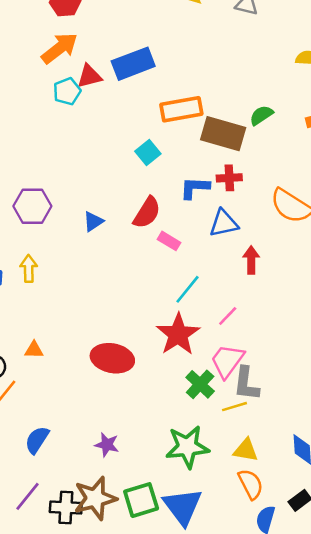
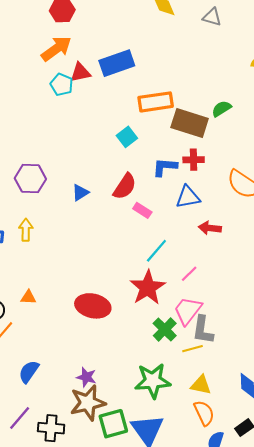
cyan pentagon: (67, 91) -> (62, 85), turned -30
red arrow: (251, 260) -> (210, 228), turned -85
brown star: (95, 498) -> (88, 403), moved

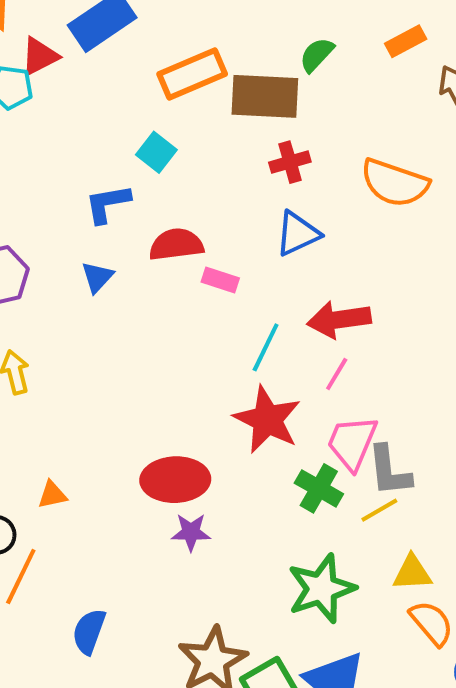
blue L-shape: (165, 167) -> (108, 204), moved
red semicircle: (125, 186) -> (176, 245), turned -116
red arrow: (210, 228) -> (339, 320), moved, size x1.4
purple star: (86, 377) -> (191, 532), moved

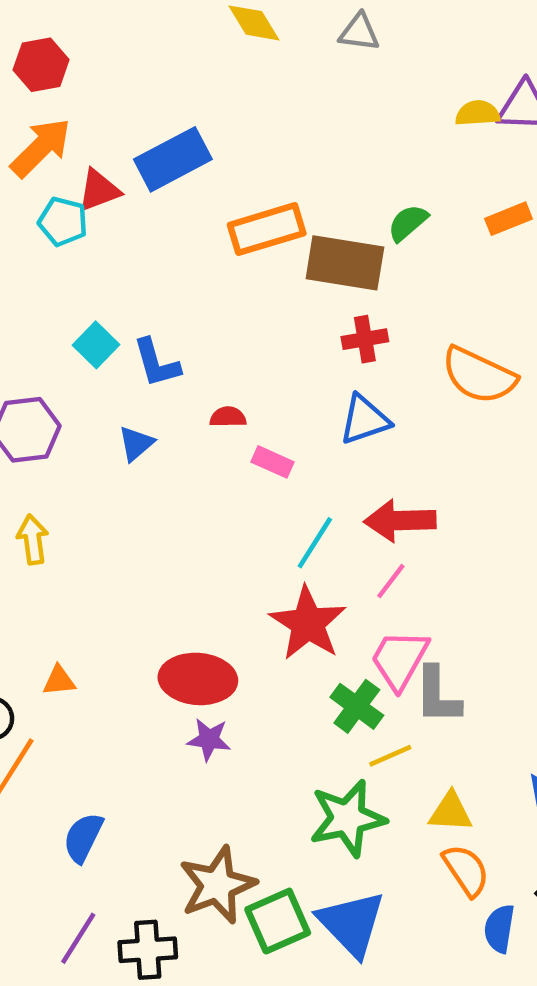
cyan square: (156, 152) -> (96, 345), moved
blue L-shape: (108, 204) -> (156, 363), turned -102
red semicircle: (176, 245) -> (228, 417), size x0.6
yellow line: (379, 510) -> (390, 756), moved

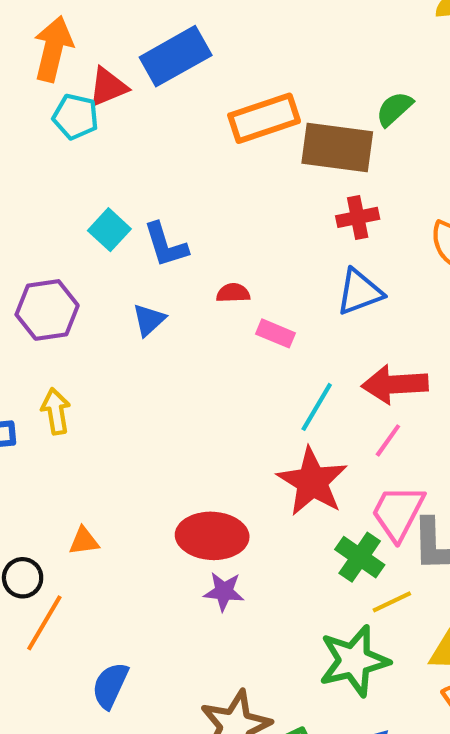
orange arrow: (41, 148) -> (53, 49), turned -30

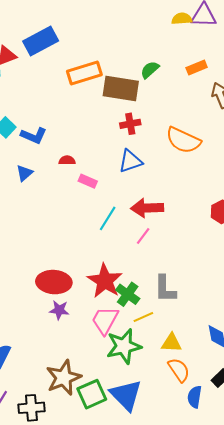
blue L-shape: (166, 245) -> (34, 136), turned -50
red star: (312, 482) -> (105, 281), moved
pink trapezoid: (398, 513) -> (105, 320), moved

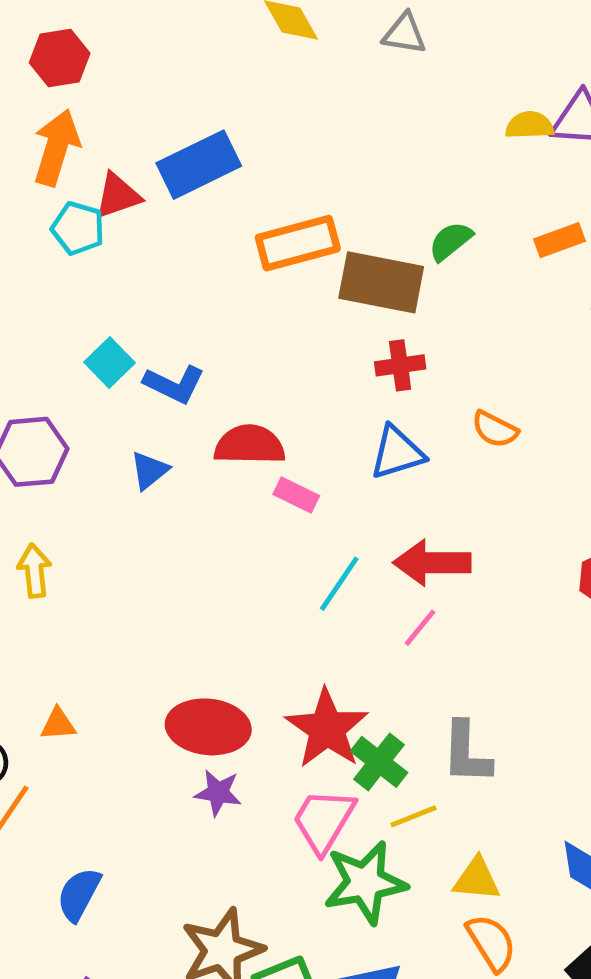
orange semicircle: (183, 140) -> (495, 429), moved, size x0.6
red semicircle: (67, 160) -> (250, 445), size x1.8

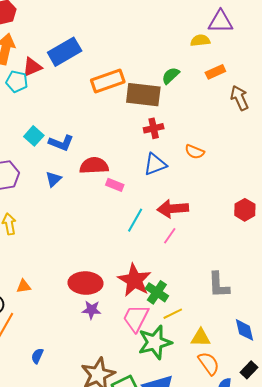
yellow semicircle: (530, 125) -> (200, 40), moved
gray L-shape: (467, 753) -> (219, 285), moved
blue semicircle: (79, 894) -> (37, 356), size x0.7

